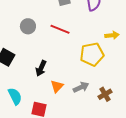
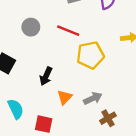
yellow pentagon: (92, 54) -> (90, 55), moved
brown cross: (105, 94) -> (108, 118), moved

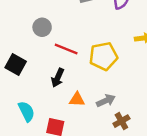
red line: (68, 31) -> (66, 49), moved
orange triangle: (65, 97) -> (77, 99), turned 49

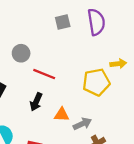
yellow pentagon: (103, 56) -> (96, 82), moved
orange triangle: (77, 99) -> (62, 115), moved

